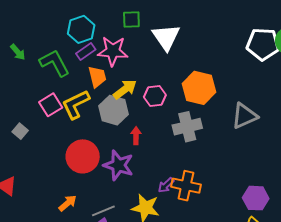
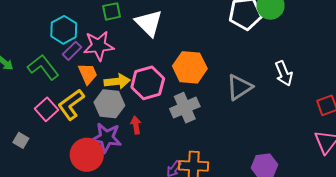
yellow arrow: (125, 89) -> (117, 81), turned 40
pink hexagon: (155, 96) -> (148, 83), size x1.5
purple star: (118, 165) -> (106, 138), moved

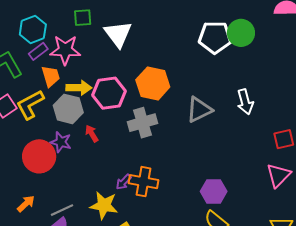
red arrow: (136, 125) -> (92, 134), turned -30
purple star: (106, 138) -> (61, 142), size x0.7

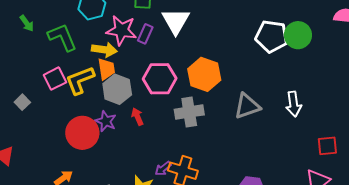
purple rectangle: (38, 51) -> (145, 34), moved, turned -36
orange trapezoid: (51, 76) -> (106, 69), moved
yellow arrow: (79, 88) -> (104, 50), moved

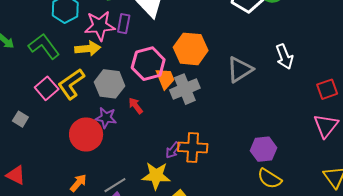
orange trapezoid: (106, 69) -> (165, 79), moved

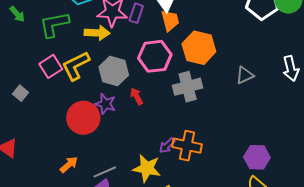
green L-shape: (44, 46) -> (54, 24), turned -72
gray triangle: (240, 70) -> (245, 75), size x0.7
orange trapezoid: (165, 79) -> (170, 20), moved

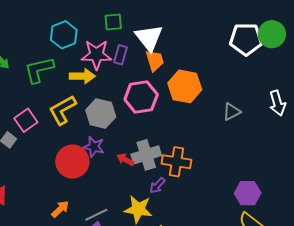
pink square: (51, 66) -> (26, 120), moved
gray cross: (188, 87) -> (146, 155), moved
red arrow: (136, 96) -> (125, 160), moved, turned -30
orange cross: (187, 146) -> (176, 162), moved

